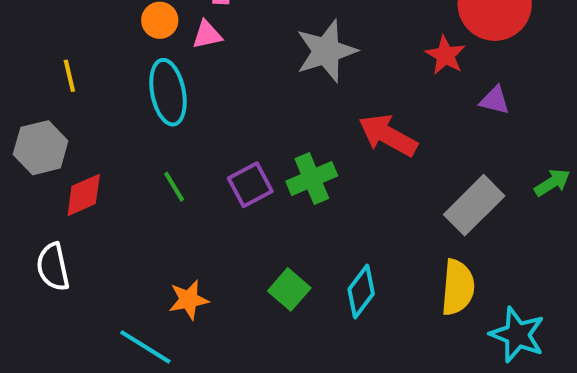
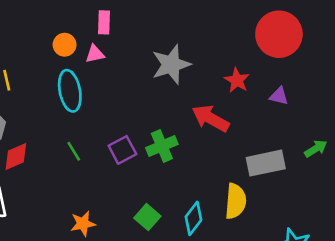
red star: (445, 55) -> (237, 80), moved
gray rectangle: (474, 205) -> (266, 163), turned 33
yellow semicircle: (458, 287) -> (236, 201), moved

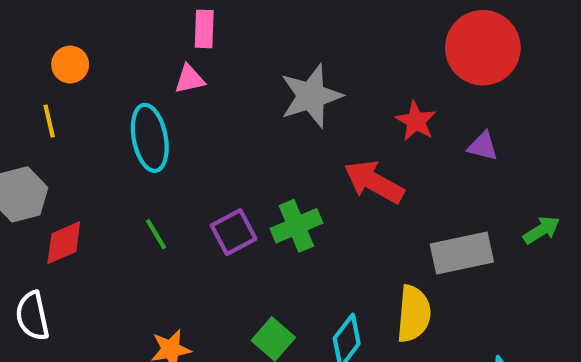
orange circle: (65, 45) -> (70, 65), moved

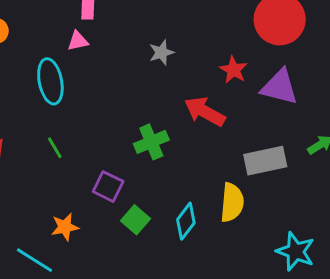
gray star: (311, 96) -> (161, 53), size x0.6
purple triangle: (483, 146) -> (280, 87), size x1.8
purple square: (234, 232) -> (108, 187), moved, turned -36

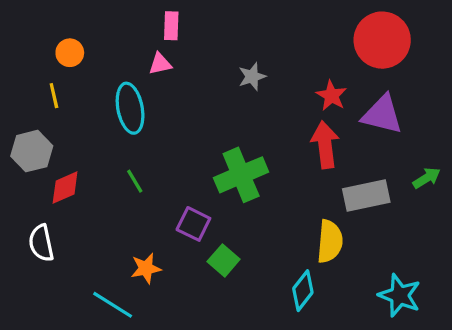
red arrow: (205, 112) -> (325, 145), moved, turned 54
green cross: (151, 142) -> (241, 175), size x1.4
cyan diamond: (186, 221) -> (303, 291), moved

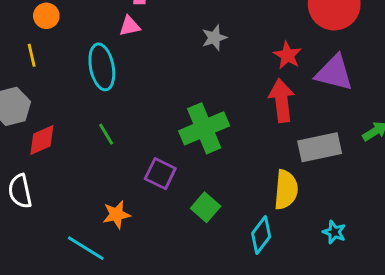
green square: (224, 260) -> (206, 207), moved
cyan star: (400, 295) -> (334, 232), moved, size x0.6

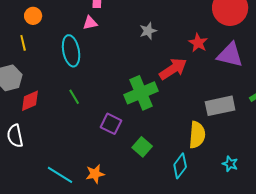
red arrow: (282, 101) -> (173, 69), moved, turned 64
orange star: (116, 215) -> (95, 174), moved

